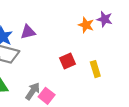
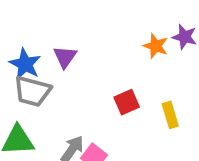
purple triangle: (28, 32) -> (65, 57), turned -42

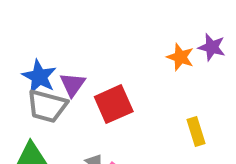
purple triangle: (65, 57) -> (73, 84), moved
red square: (127, 102) -> (114, 104), moved, size x1.4

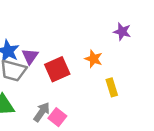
orange star: (180, 57) -> (94, 59), moved

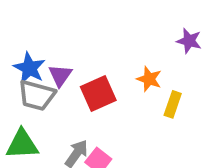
yellow rectangle: (112, 87) -> (173, 104), moved, turned 36

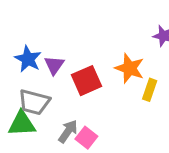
orange star: (149, 79) -> (130, 68), size x1.4
gray trapezoid: (37, 95) -> (34, 102), moved

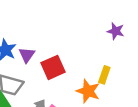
orange star: (130, 68) -> (88, 91), moved

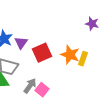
orange star: (88, 91) -> (70, 55), moved

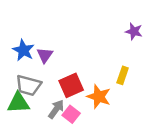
red square: (42, 53) -> (71, 85), moved
orange star: (70, 55) -> (99, 97), moved

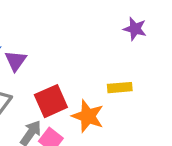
yellow rectangle: (123, 75) -> (120, 88), turned 66

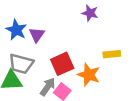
purple star: (135, 29) -> (90, 13), moved

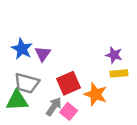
purple star: (90, 13) -> (114, 55), moved

